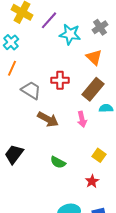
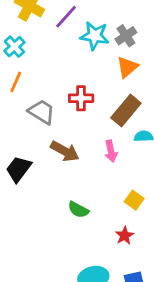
gray cross: (100, 27) -> (126, 36), moved
orange triangle: (94, 57) -> (127, 67), turned 36
black trapezoid: (14, 154) -> (19, 169), moved

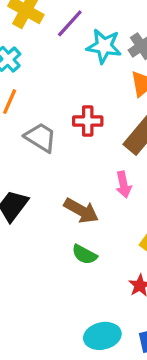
brown arrow: (65, 151) -> (81, 211), moved

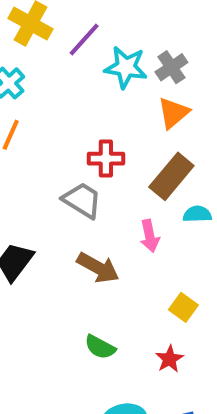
gray trapezoid: (41, 137) -> (82, 200), moved
green semicircle: (84, 255) -> (100, 347), moved

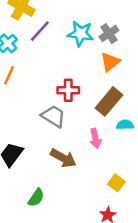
purple line: (84, 39) -> (40, 31), moved
green semicircle: (100, 347) -> (36, 198), moved, turned -84

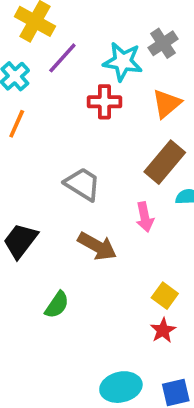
gray cross: (109, 34) -> (163, 43), moved
red cross: (68, 90) -> (104, 102), moved
yellow square: (116, 183) -> (165, 296), moved

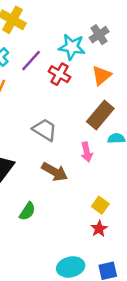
purple line: (62, 58) -> (31, 61), moved
red cross: (104, 102) -> (60, 74), turned 30

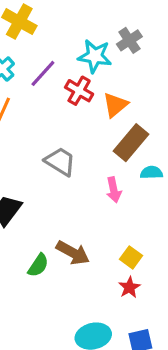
orange triangle: (102, 75) -> (115, 105), moved
brown arrow: (55, 172) -> (73, 253), moved

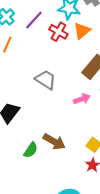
orange triangle: (115, 105) -> (82, 31), moved
pink arrow: (114, 190) -> (82, 99), turned -98

